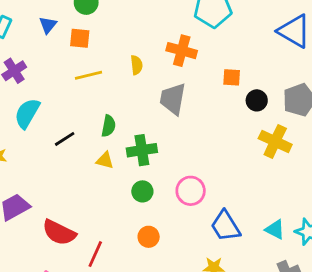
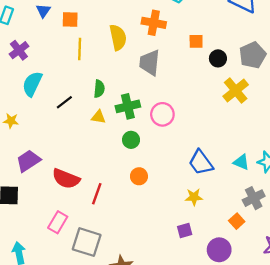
yellow semicircle: (137, 65) -> (118, 37), size x1.6
yellow line: (89, 75) -> (80, 49), turned -70
yellow cross: (275, 141) -> (236, 91), turned 30
pink circle: (191, 191) -> (162, 114), moved

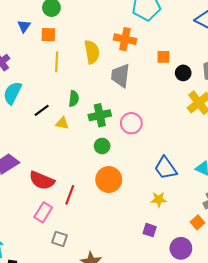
yellow triangle: (98, 117) -> (62, 123), moved
orange circle: (139, 176) -> (109, 180), size x1.6
pink rectangle: (58, 222) -> (43, 212), moved
purple square: (185, 231) -> (150, 230), turned 32
gray square: (87, 242) -> (60, 239), size x0.6

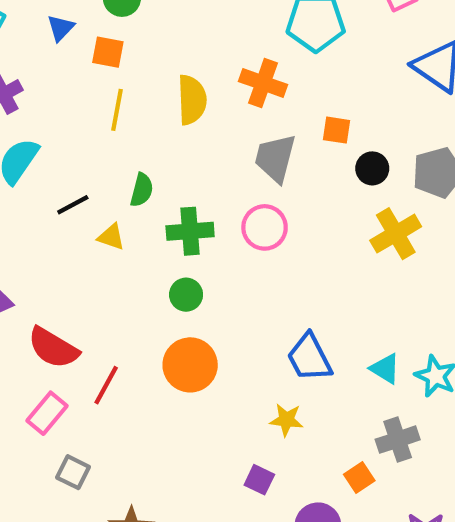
gray trapezoid: (120, 76) -> (275, 158), moved
pink circle: (131, 123) -> (265, 227), moved

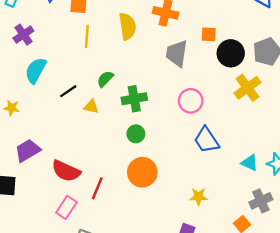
black circle: (372, 168) -> (231, 53), size x1.5
green semicircle: (142, 190) -> (105, 79), turned -144
pink circle: (265, 227) -> (191, 101), moved
blue trapezoid: (309, 358) -> (206, 140), moved

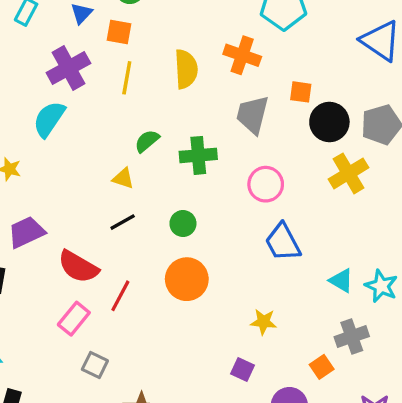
purple cross: (23, 35) -> (68, 68), moved, size x1.4
black line: (68, 91) -> (123, 222), moved
green cross: (134, 99) -> (198, 155), moved

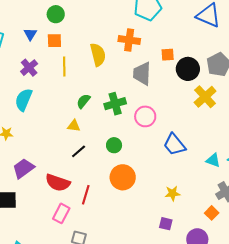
purple cross: (68, 68) -> (29, 68), size x0.7
pink circle: (266, 184) -> (145, 116), moved

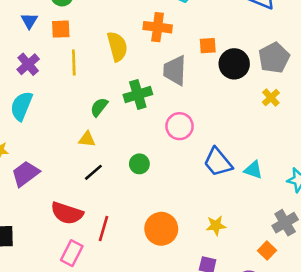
yellow cross: (205, 97) -> (271, 98), moved, size x0.6
green cross: (115, 104) -> (138, 95), moved
cyan triangle: (213, 160) -> (253, 170), moved
purple trapezoid: (23, 168) -> (25, 174), moved
orange circle: (123, 177) -> (161, 229), moved

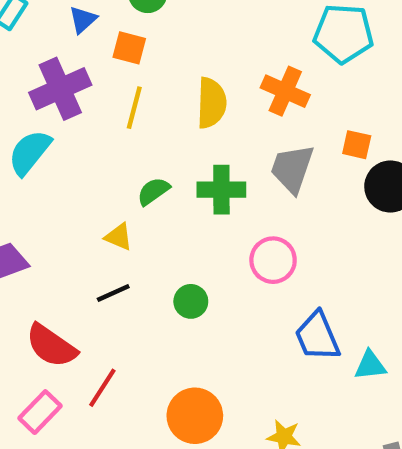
purple cross: (28, 64) -> (60, 89), size x1.5
cyan triangle: (253, 170) -> (370, 365), turned -42

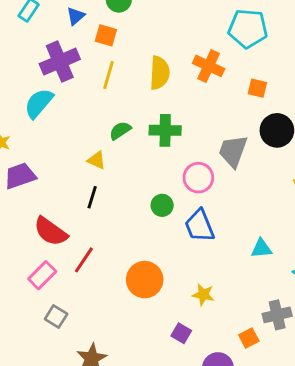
orange square: (357, 145) -> (257, 88), moved
gray trapezoid: (292, 169) -> (233, 151), moved
black line: (113, 293) -> (92, 197), turned -50
green circle: (191, 301) -> (162, 205), moved
blue trapezoid: (317, 336) -> (200, 226), moved

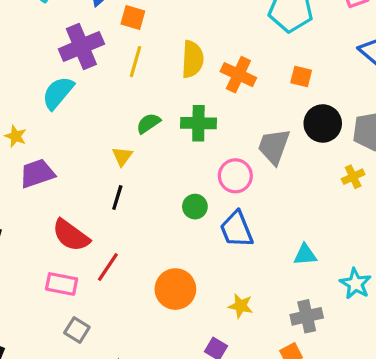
orange cross: (209, 66) -> (238, 75), moved
yellow triangle: (97, 160) -> (122, 156), turned 42
pink rectangle: (42, 275) -> (62, 284), turned 56
gray cross: (277, 315) -> (307, 316), moved

